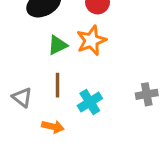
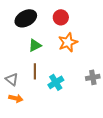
orange star: (91, 40) -> (68, 42), moved
orange arrow: (53, 127) -> (16, 98), moved

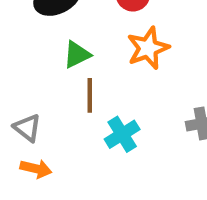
brown line: (35, 71) -> (90, 95), moved

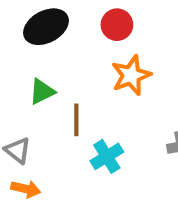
green triangle: (77, 55) -> (42, 92), moved

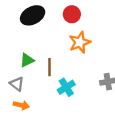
green triangle: (42, 92) -> (27, 60), moved

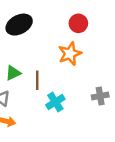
red circle: (72, 14) -> (78, 23), moved

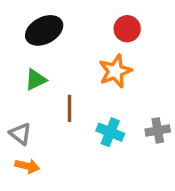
green triangle: (13, 73) -> (36, 80), moved
cyan cross: (55, 102) -> (110, 132), moved, turned -36

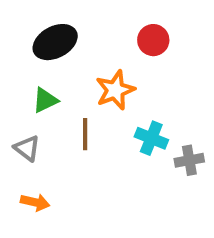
orange star: (115, 71) -> (115, 90), moved
cyan cross: (110, 132) -> (151, 138), moved
gray triangle: (20, 134) -> (27, 148), moved

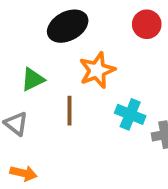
red circle: (153, 40) -> (147, 24), moved
black ellipse: (55, 42) -> (68, 26), moved

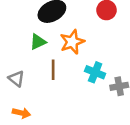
green triangle: (33, 79) -> (38, 42), moved

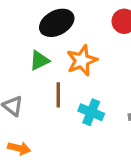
cyan cross: (95, 72) -> (91, 112), moved

